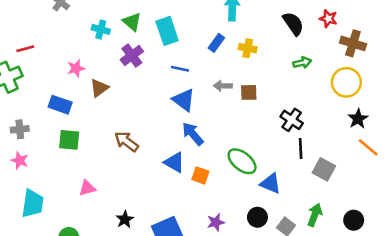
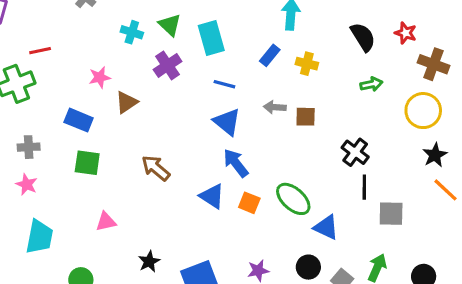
gray square: (324, 169) -> (391, 214), turned -30
orange square: (200, 175) -> (249, 203), moved

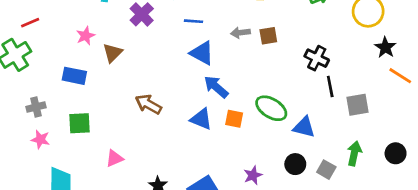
green square: (87, 163) -> (79, 123), moved

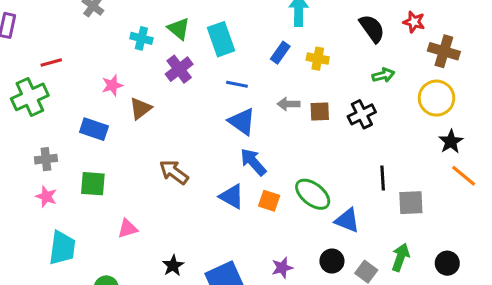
black cross: (317, 58) -> (362, 114), moved, turned 30

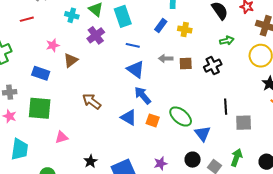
red line: (51, 62) -> (27, 19), moved
green square: (93, 184) -> (40, 108), size x1.4
blue triangle: (347, 220) -> (203, 134), turned 30

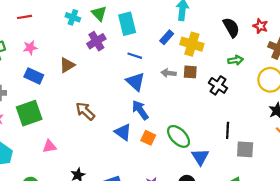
yellow cross: (185, 30) -> (192, 44), size x1.5
pink star: (53, 45) -> (30, 48), moved
brown square: (186, 64) -> (190, 72), moved
black cross: (213, 66) -> (218, 85), turned -36
green square: (40, 108) -> (29, 113), turned -30

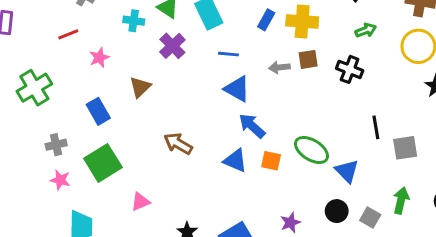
pink star: (30, 48) -> (99, 58), moved
blue rectangle: (34, 76) -> (98, 111), turned 48

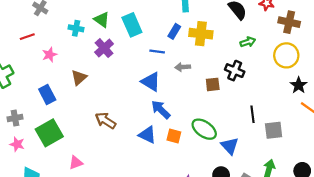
blue line: (229, 54) -> (157, 51), moved
brown square: (308, 59) -> (213, 84), moved

